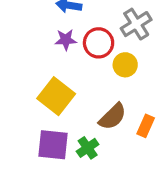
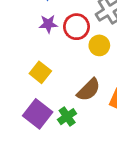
yellow square: (56, 96) -> (40, 72), size x0.7
purple square: (53, 145) -> (38, 114), turned 32

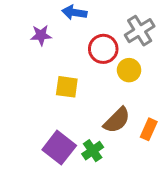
purple star: (48, 24) -> (41, 35), moved
yellow square: (40, 72) -> (67, 87), moved, turned -30

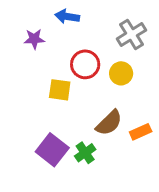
red circle: (103, 49) -> (85, 64), moved
orange rectangle: (149, 129) -> (141, 132), turned 42

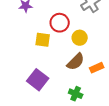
yellow circle: (121, 73) -> (80, 38), moved
green cross: (85, 153) -> (76, 94), moved, turned -32

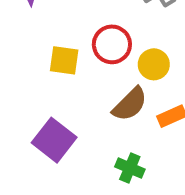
red circle: (60, 23) -> (112, 44), moved
yellow circle: (80, 38) -> (154, 64), moved

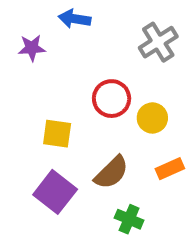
yellow square: (64, 60) -> (57, 134), moved
brown semicircle: (130, 104) -> (112, 172), moved

